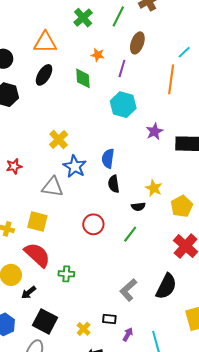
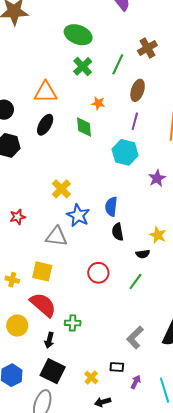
purple line: (122, 68) -> (135, 121), moved
black arrow: (29, 293) -> (49, 340), moved, turned -35

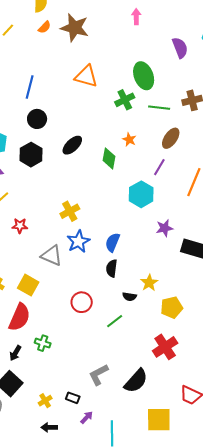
green ellipse: (78, 35) -> (144, 76), moved, turned 32
green line: (118, 64) -> (159, 108), turned 55
orange triangle: (46, 92) -> (86, 76), moved
red semicircle: (43, 305) -> (19, 317), turned 56

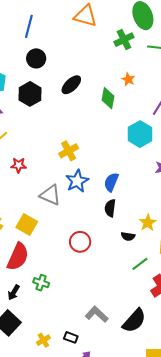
green line: (115, 321) -> (140, 264), moved
gray L-shape: (98, 375) -> (97, 314), turned 70

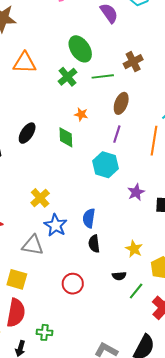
black semicircle: (128, 236) -> (119, 276), moved

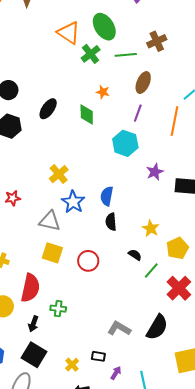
orange triangle: (24, 63) -> (69, 33), moved, turned 30
black semicircle: (119, 276) -> (135, 255), turned -144
yellow square: (17, 279) -> (52, 253), moved

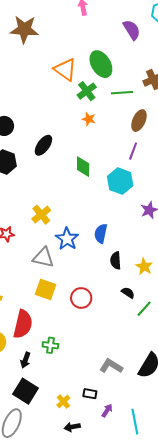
orange star: (103, 92) -> (89, 119), moved
green diamond: (87, 114) -> (83, 167), moved
yellow cross: (59, 174) -> (41, 215), moved
black semicircle: (111, 222) -> (116, 261), moved

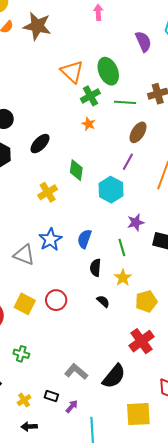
yellow cross: (41, 215) -> (48, 192), moved
yellow square: (46, 289) -> (25, 304), moved
green line: (144, 309) -> (122, 248), moved, turned -66
green cross: (50, 345) -> (21, 354), moved
purple arrow: (107, 410) -> (72, 406), moved

